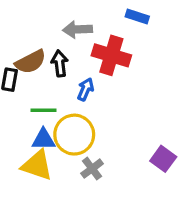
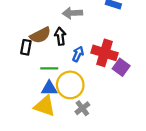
red cross: (111, 55) -> (105, 53), moved
purple square: (163, 159) -> (121, 67), moved

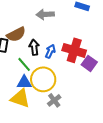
black arrow: (60, 36) -> (34, 47), moved
green line: (49, 68) -> (24, 64), turned 49

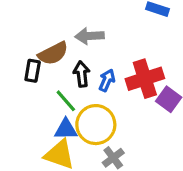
gray arrow: (45, 14) -> (89, 36), moved
red cross: (74, 50) -> (145, 79), turned -35

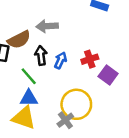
red cross: (145, 79) -> (90, 59), size x0.6
yellow circle: (96, 125) -> (76, 104), moved

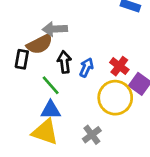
gray arrow: (47, 26) -> (55, 29), moved
red cross: (90, 59) -> (119, 66), turned -35
yellow circle: (76, 104) -> (115, 98), moved

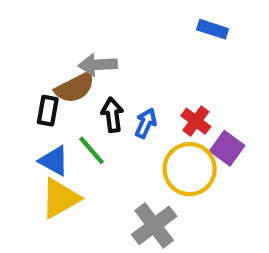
blue triangle: (51, 110) -> (54, 161), moved, turned 30
yellow triangle: (45, 132) -> (60, 198), moved, turned -48
gray cross: (92, 135) -> (154, 225), size x1.5

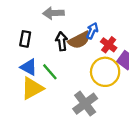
brown semicircle: (75, 88) -> (79, 40), moved
blue arrow: (146, 123) -> (92, 31), moved
green line: (91, 150) -> (50, 72), moved

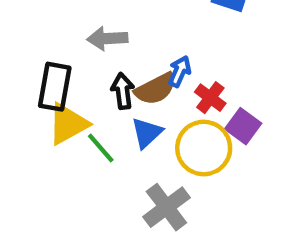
black rectangle: (25, 39) -> (55, 87), size x1.5
blue triangle: (29, 67) -> (147, 133), moved, turned 48
yellow triangle: (32, 88) -> (68, 124), moved

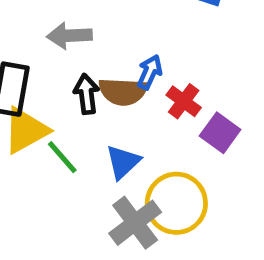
brown semicircle: (156, 89) -> (123, 92), turned 30
blue triangle: (147, 133) -> (123, 162), moved
yellow circle: (204, 148) -> (176, 203), moved

